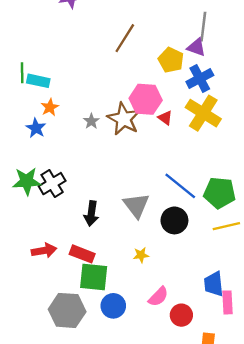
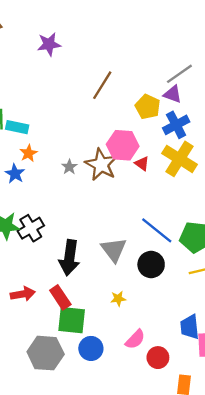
gray line: (203, 27) -> (179, 74), turned 48
black arrow: (91, 214) -> (69, 258), size x1.4
red rectangle: (82, 254) -> (60, 297), turned 35

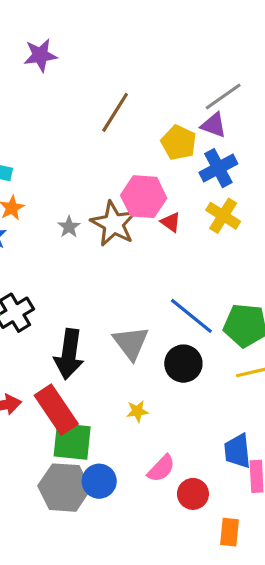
yellow cross: (179, 159) -> (223, 216), size x0.7
red rectangle: (60, 297) -> (56, 410), size x1.4
gray hexagon: (46, 353) -> (64, 488), moved

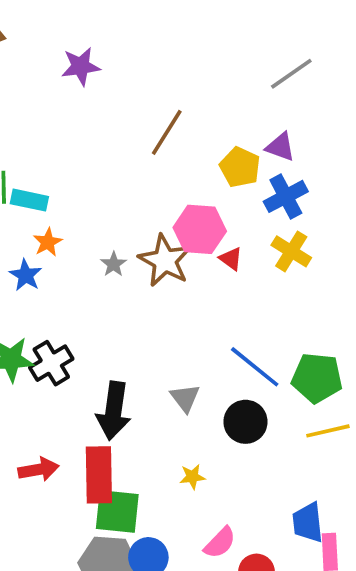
gray line: (223, 97) -> (291, 74), moved
gray triangle: (131, 343) -> (185, 398), size x0.7
red rectangle: (56, 410) -> (99, 475), turned 33

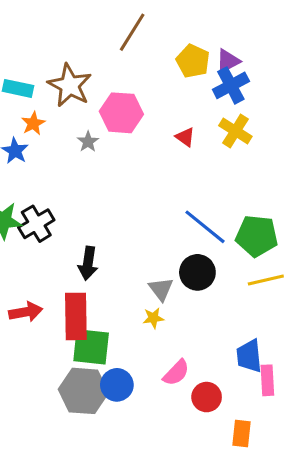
purple triangle: (280, 147) -> (228, 61), moved, turned -48
pink hexagon: (200, 229) -> (121, 113), moved
brown star: (165, 261) -> (70, 85), moved
gray triangle: (185, 398) -> (161, 289), moved
black arrow: (114, 411) -> (88, 263), size x0.7

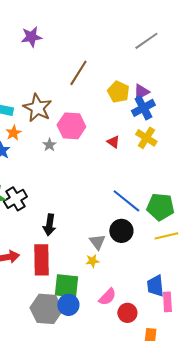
green square: (91, 347) -> (66, 286), moved

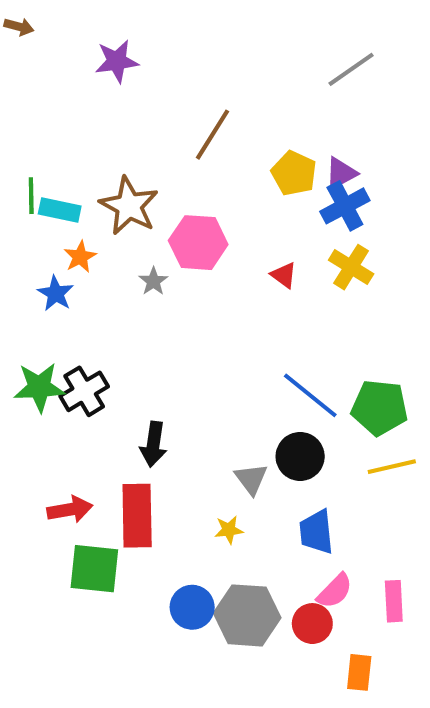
yellow star: (92, 261) -> (229, 530), moved
green square: (66, 286) -> (94, 569), moved
blue trapezoid: (155, 286) -> (316, 532), moved
pink semicircle: (107, 297) -> (335, 591), moved
gray hexagon: (46, 309) -> (247, 615), moved

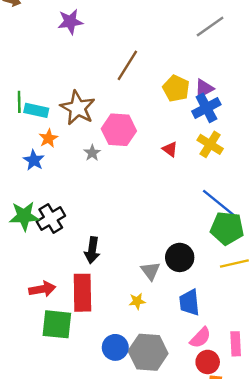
blue line: (310, 395) -> (219, 203), moved
red circle: (312, 624) -> (208, 362), moved

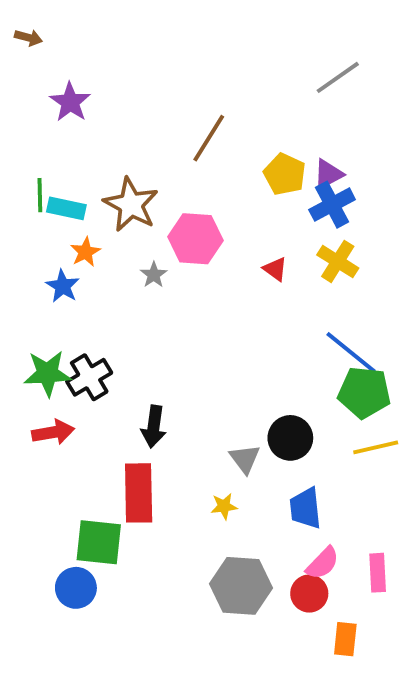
purple star: (70, 22) -> (70, 102), moved, turned -30
red arrow: (42, 289) -> (53, 432), moved
blue circle: (115, 347) -> (76, 588), moved
red circle: (208, 362) -> (309, 594), moved

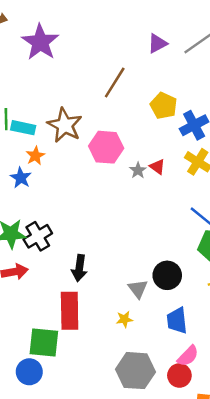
purple star: (70, 102) -> (40, 42), moved, size x1.4
purple triangle: (328, 174) -> (157, 43), moved
gray star: (154, 275) -> (138, 170), moved

